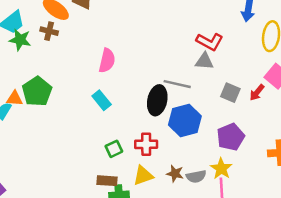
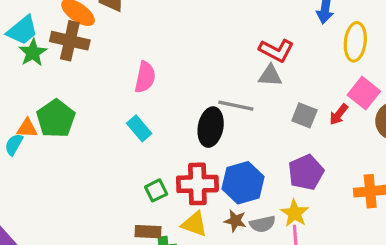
brown cross: (49, 31) -> (70, 41), size x1.6
green star: (20, 40) -> (33, 53), turned 30
blue hexagon: (185, 121) -> (243, 183), moved
red cross: (146, 144) -> (197, 184), size x1.4
yellow triangle: (143, 176) -> (194, 224), turned 40

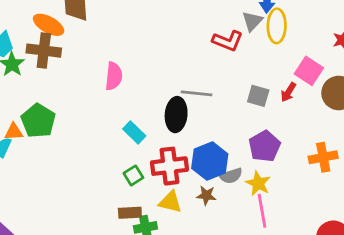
yellow ellipse: (355, 42) -> (277, 26), moved
gray triangle: (270, 76) -> (252, 21), moved, turned -45
cyan rectangle: (139, 128) -> (134, 132), moved
gray semicircle: (262, 224) -> (231, 176), moved

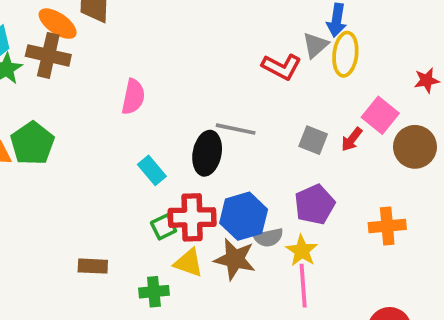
green square: (133, 175) -> (163, 227), moved
brown star: (206, 195) -> (235, 259), size x1.6
brown rectangle: (130, 213) -> (93, 266), moved

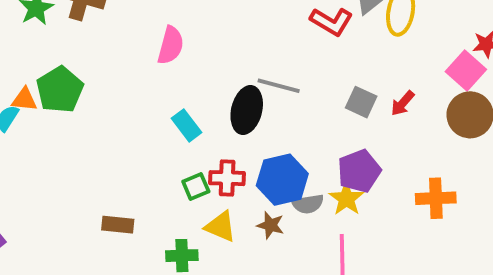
pink square: (380, 115) -> (466, 70), moved
red cross: (192, 217) -> (227, 178), size x0.7
yellow star: (302, 251) -> (346, 199), moved
brown star: (235, 259) -> (270, 225), size x0.6

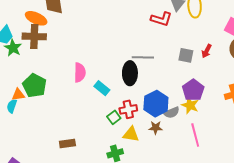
pink semicircle: (171, 45) -> (80, 73), moved
brown rectangle: (118, 225) -> (67, 143), moved

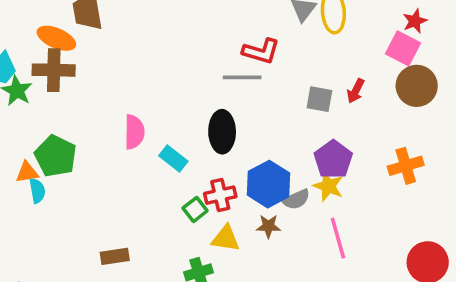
red L-shape: (161, 19) -> (261, 51), moved
gray line: (143, 57) -> (242, 77), moved
cyan semicircle: (12, 106) -> (37, 191), moved, turned 152

